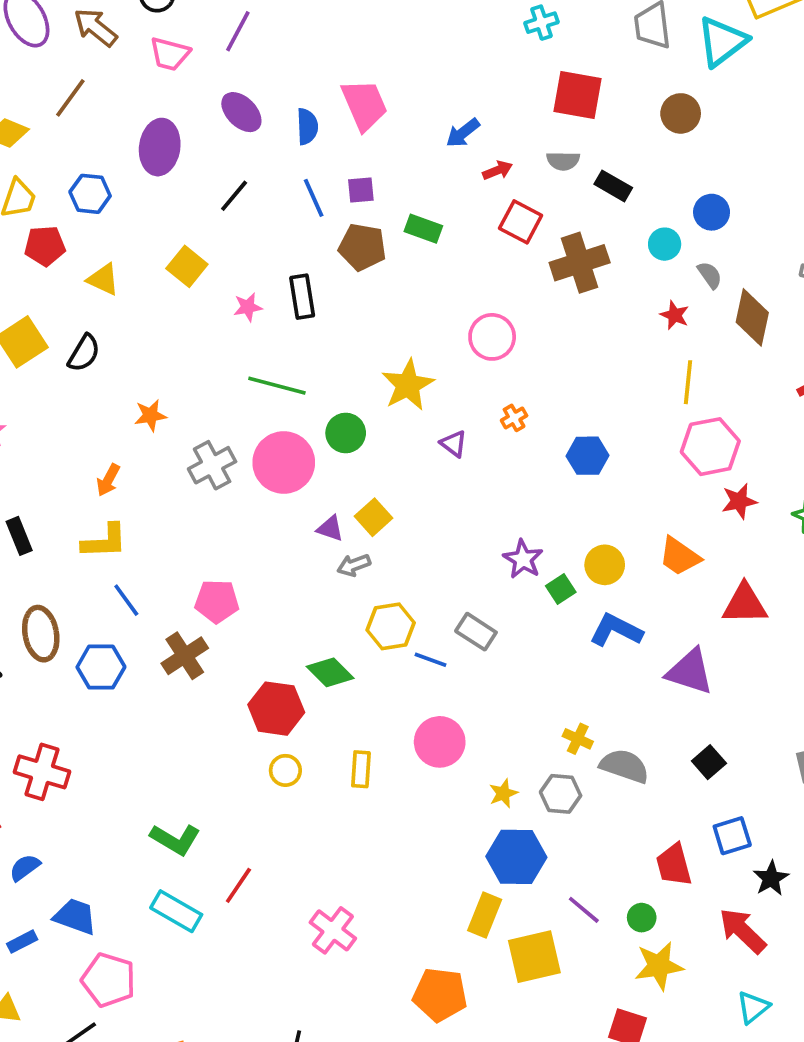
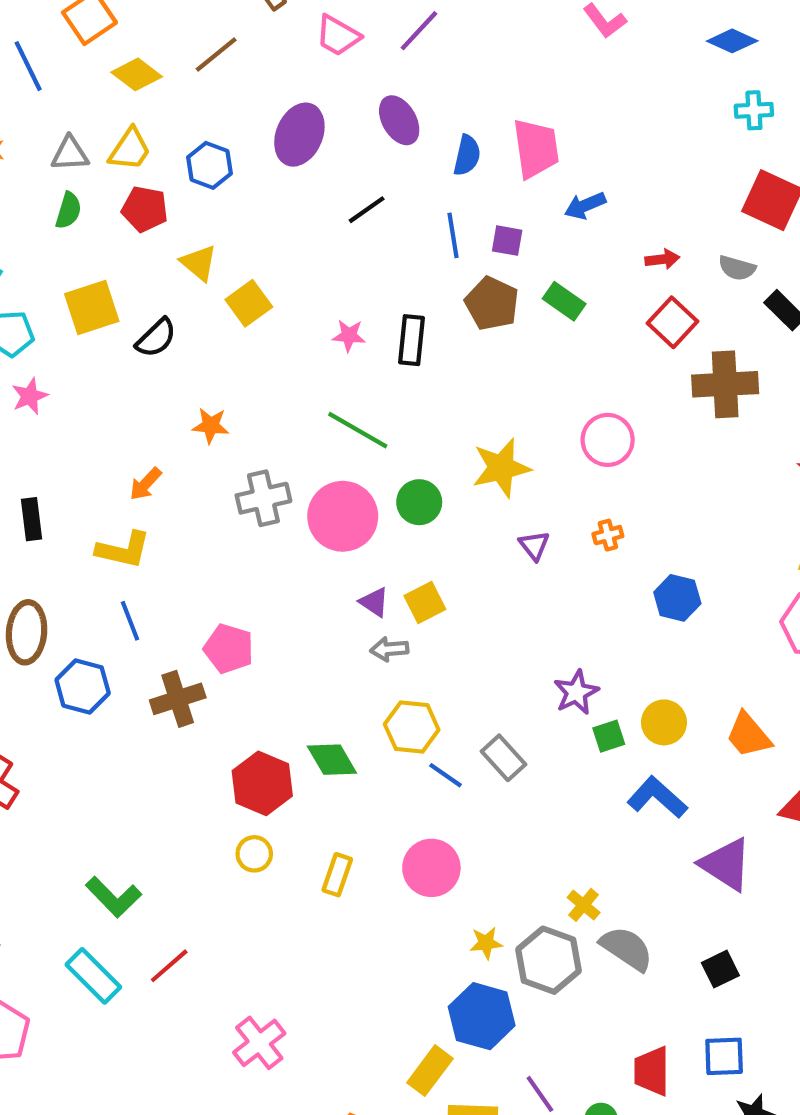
blue arrow: (463, 133) -> (585, 206), moved
yellow square: (187, 266) -> (249, 303), moved
gray hexagon: (561, 794) -> (549, 960), size x1.4

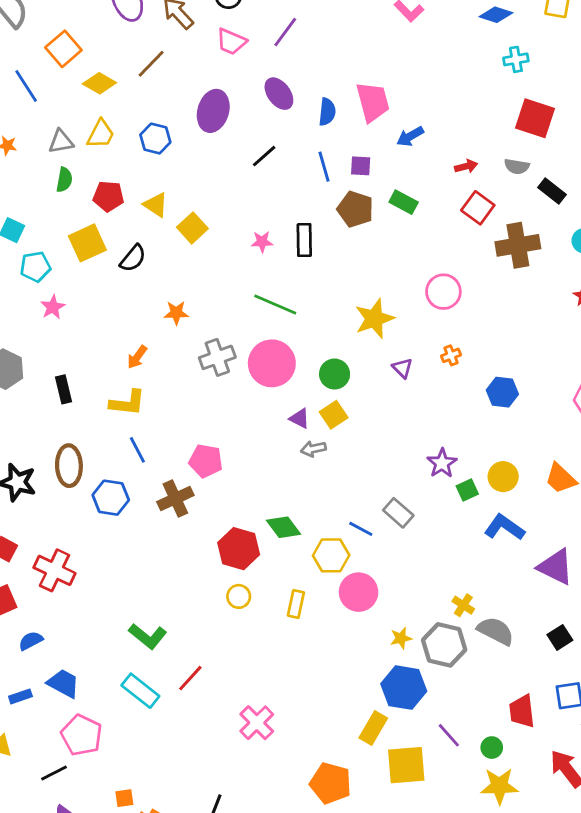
red pentagon: (145, 209) -> (108, 196), moved
green circle: (419, 502) -> (335, 374), moved
yellow hexagon: (412, 727) -> (331, 555), moved

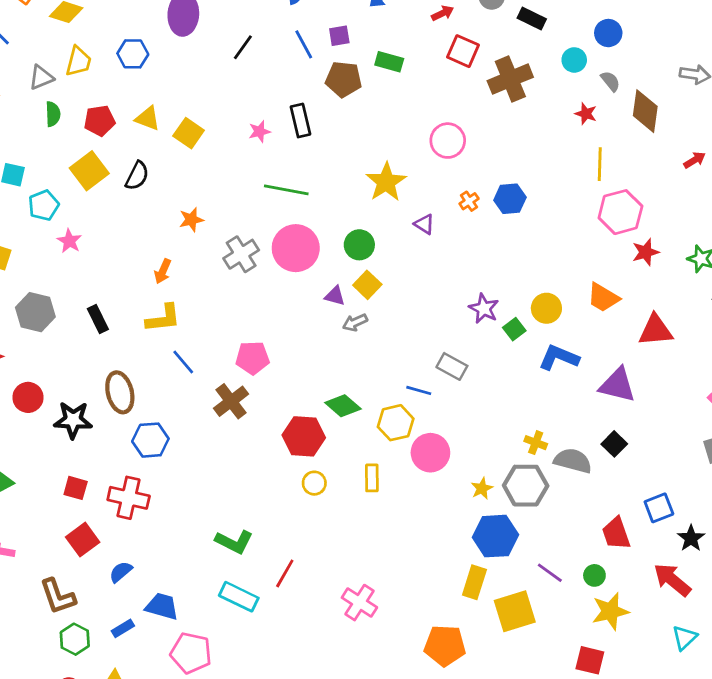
blue hexagon: (502, 392) -> (510, 199), moved
blue hexagon: (111, 498) -> (150, 440), moved
black square: (560, 637) -> (614, 444), moved

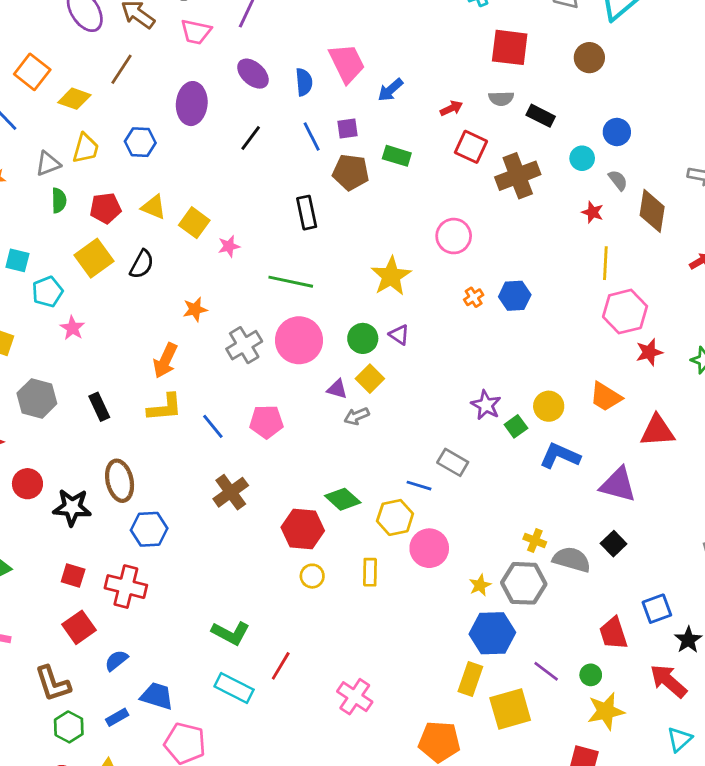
pink star: (260, 131) -> (229, 246), moved
purple triangle: (424, 224) -> (399, 335), moved
orange arrow: (163, 271) -> (165, 361), size x1.4
pink pentagon: (252, 358) -> (266, 422), moved
blue line: (183, 362) -> (213, 426), moved

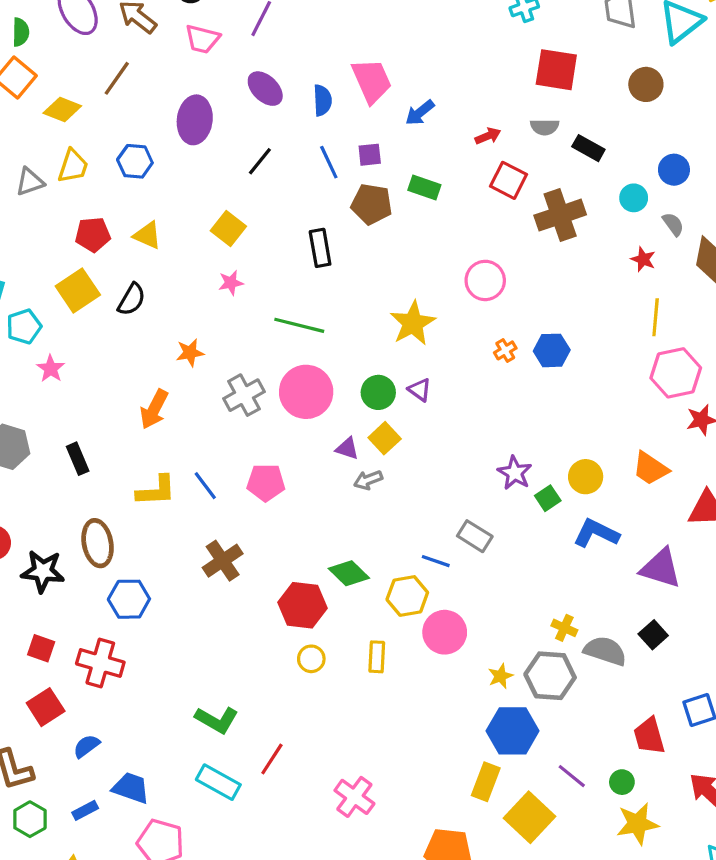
green semicircle: (59, 200) -> (21, 32), moved
yellow square: (194, 223) -> (228, 229), moved
yellow L-shape: (165, 408) -> (156, 491), moved
yellow square: (510, 709) -> (529, 817), turned -33

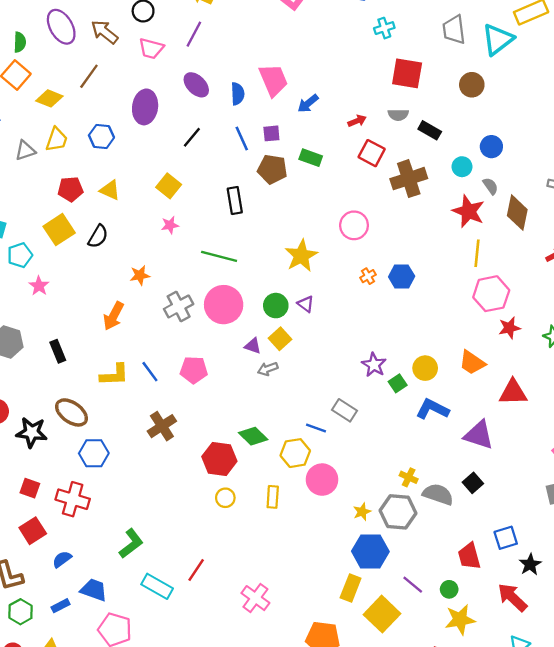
red star: (643, 259) -> (468, 211), size x1.8
brown ellipse: (98, 543) -> (72, 412), turned -44
green L-shape: (217, 720) -> (131, 544), moved, turned -68

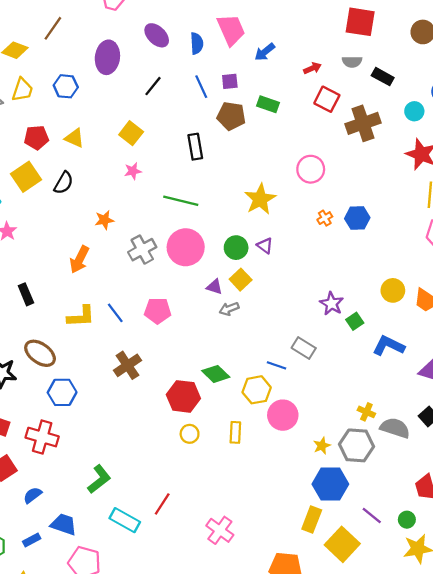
yellow circle: (425, 368) -> (393, 290), moved

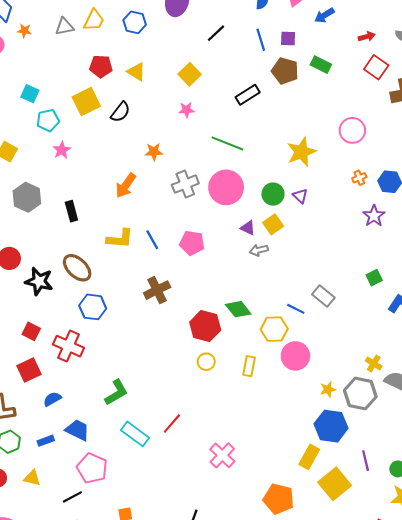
black rectangle: (195, 147) -> (248, 95), turned 60
purple star: (332, 304) -> (374, 216), moved
purple line: (372, 515) -> (366, 461), turned 30

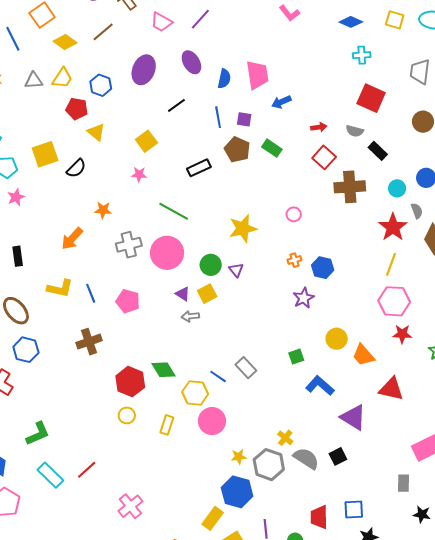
red pentagon: (101, 66) -> (77, 109), moved
pink circle: (352, 130) -> (294, 214), size x0.6

